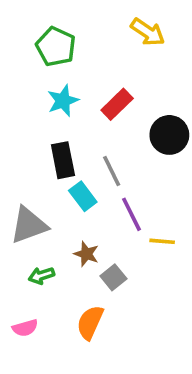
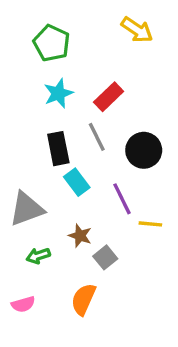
black circle: (169, 135) -> (144, 150), moved
gray line: (112, 171) -> (97, 137), moved

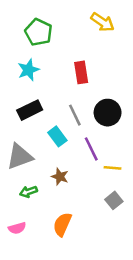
cyan star: (58, 93) -> (28, 70), moved
red rectangle: (109, 97) -> (81, 72), turned -55
gray line: (97, 137) -> (75, 115), moved
black rectangle: (58, 149) -> (30, 110), moved, turned 75
gray square: (105, 257) -> (114, 200), moved

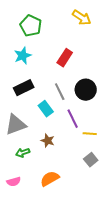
red rectangle: (81, 72) -> (65, 58), turned 42
orange semicircle: (62, 224) -> (50, 179), turned 36

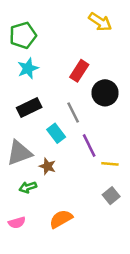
green pentagon: (31, 26) -> (23, 35), moved, turned 30
black circle: (86, 90) -> (105, 93), moved
brown star: (48, 141) -> (47, 166), moved

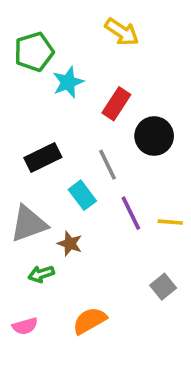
yellow arrow: (100, 22) -> (122, 32), moved
cyan star: (28, 68) -> (68, 82), moved
yellow line: (110, 164) -> (170, 222), moved

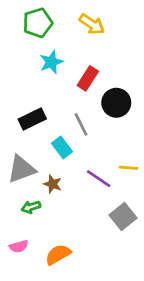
green pentagon: (34, 52) -> (38, 23), moved
purple line: (131, 213) -> (99, 179), moved, turned -30
gray square: (163, 287) -> (123, 217), size x1.4
orange semicircle: (90, 321) -> (58, 254), moved

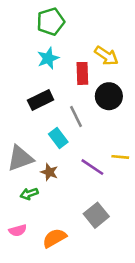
green pentagon: (38, 23) -> (51, 22), moved
yellow arrow: (92, 24) -> (106, 56), moved
red rectangle: (88, 78) -> (82, 73), turned -35
black rectangle: (32, 119) -> (41, 100), moved
gray square: (123, 217) -> (96, 215), moved

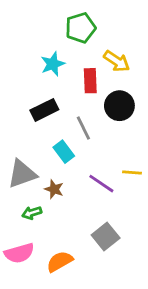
green pentagon: (51, 22) -> (81, 28), moved
pink semicircle: (18, 230) -> (19, 253), size x1.5

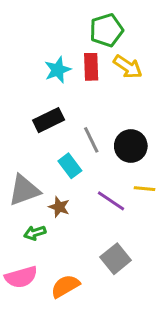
green pentagon: (81, 28) -> (106, 30), moved
red rectangle: (90, 81) -> (91, 67), moved
black circle: (119, 106) -> (131, 146), moved

